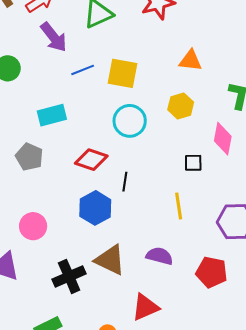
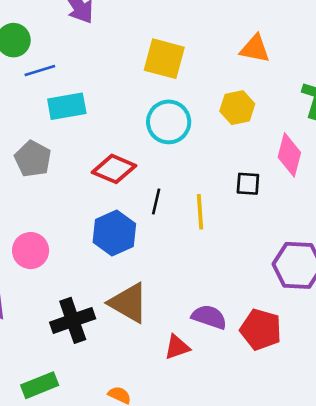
blue line: (83, 70) -> (40, 70), moved
yellow line: (179, 206) -> (200, 212), moved
purple semicircle: (159, 256) -> (209, 317), moved
red triangle: (145, 307) -> (177, 347), moved, size x0.7

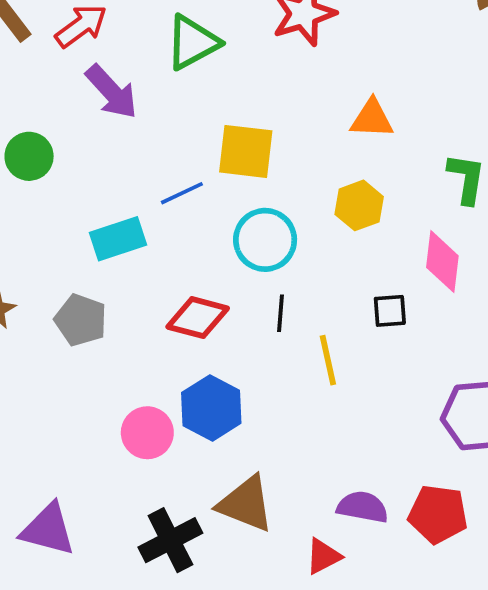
blue line: (40, 70) -> (182, 193), moved
black line: (156, 202) -> (281, 313), moved
pink circle: (31, 251) -> (147, 433), moved

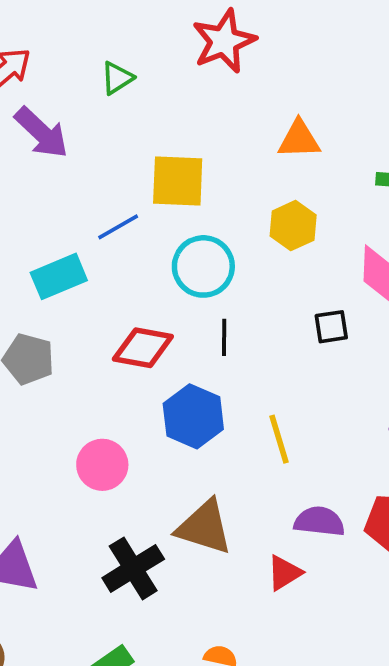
green triangle: (192, 42) -> (117, 78), size x0.6
yellow line: (328, 360) -> (279, 439), moved
blue hexagon: (211, 408) -> (193, 416), moved

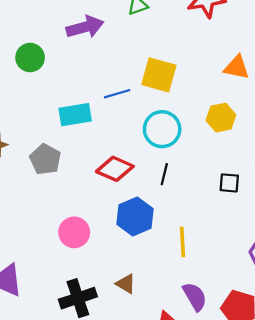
purple arrow: (41, 133) -> (85, 27), turned -72
purple semicircle: (319, 521) -> (195, 297), turned 40
brown triangle: (204, 527) -> (126, 284), size x0.6

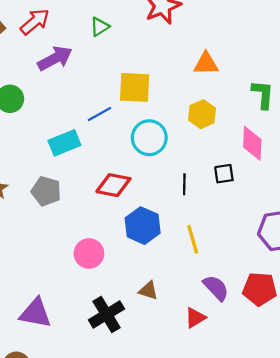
black line: (164, 174) -> (184, 184), moved

